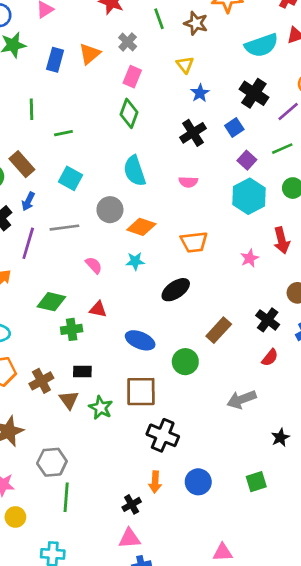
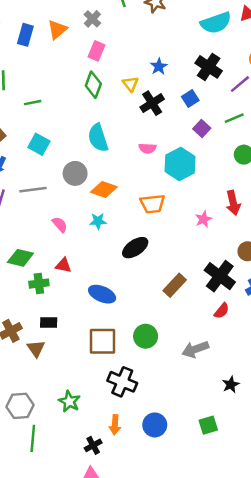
yellow triangle: (185, 65) -> (131, 84), moved
cyan hexagon: (249, 196) -> (180, 164), moved
black cross: (268, 320) -> (220, 276), size x1.4
green circle: (185, 362) -> (146, 336), moved
green star: (101, 408) -> (69, 401), moved

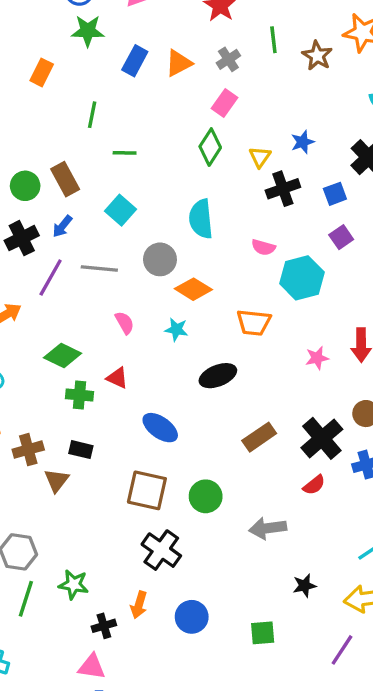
green star: (69, 401) -> (74, 585), moved, turned -30

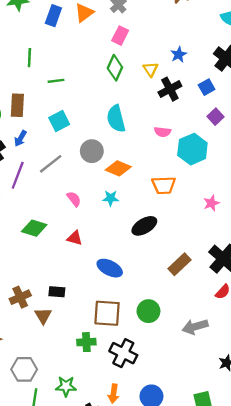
brown rectangle: (65, 179) -> (17, 105), turned 40
cyan square: (120, 210) -> (59, 121), turned 30
gray line: (99, 269) -> (51, 164), turned -35
green cross: (79, 395) -> (86, 342), moved

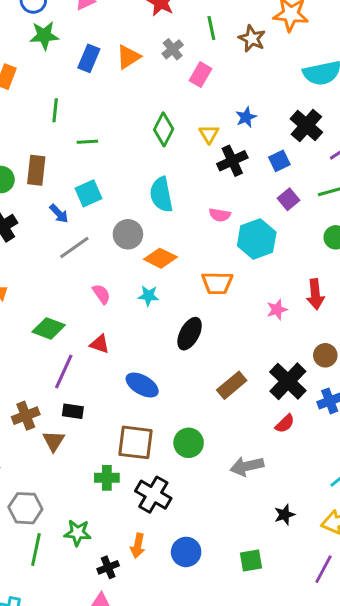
pink rectangle: (120, 36) -> (201, 75), moved
blue arrow: (20, 138) -> (59, 214), moved, turned -77
purple line: (18, 175) -> (64, 372), moved
black ellipse: (144, 226) -> (190, 334), turned -35

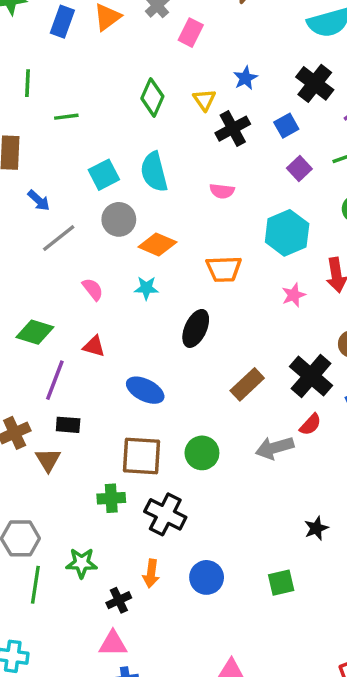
cyan square: (88, 193) -> (104, 175), moved
cyan hexagon: (257, 239) -> (287, 233), moved
gray arrow: (247, 466) -> (275, 448), moved

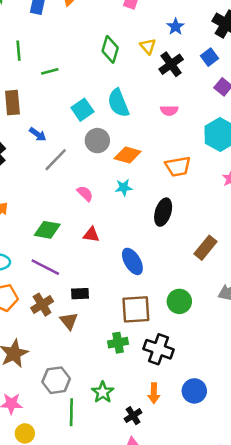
purple line: (55, 380) -> (45, 267), moved, turned -76
blue ellipse: (145, 390) -> (132, 261), turned 40
green star: (82, 563) -> (103, 392), turned -30

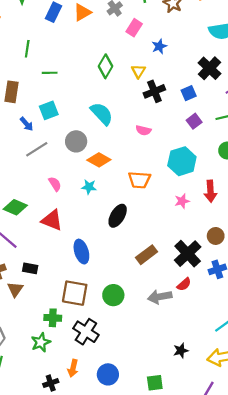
blue star: (176, 27) -> (159, 46), moved
cyan semicircle: (118, 103) -> (102, 114), turned 145
cyan square: (82, 110) -> (49, 110), moved
red triangle: (91, 235) -> (52, 220), size x1.5
green star: (103, 392) -> (41, 342), moved

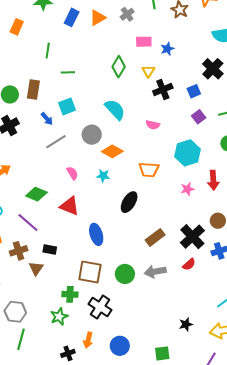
pink rectangle: (134, 28) -> (144, 42), moved, turned 56
gray arrow: (160, 297) -> (155, 272), moved

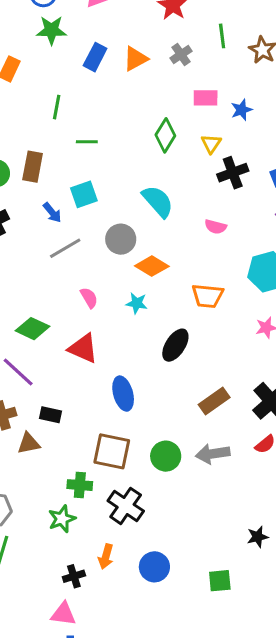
brown triangle: (36, 268) -> (29, 443), turned 42

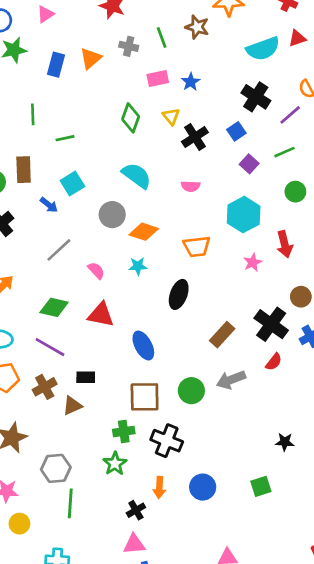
green line: (222, 36) -> (162, 37), moved
gray cross: (181, 55) -> (129, 46), turned -30
gray line: (65, 248) -> (59, 250), moved
black star: (258, 537) -> (285, 442), turned 30

